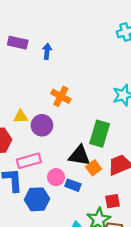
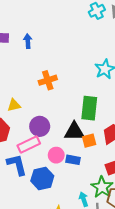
orange cross: (61, 96) -> (48, 80), turned -36
purple circle: (42, 125) -> (40, 126), moved
orange square: (94, 168) -> (89, 141), turned 32

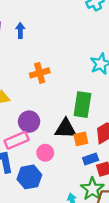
blue rectangle: (73, 160) -> (91, 159), moved, turned -32

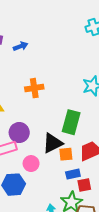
blue arrow: (20, 31) -> (21, 46), turned 64
black triangle: (65, 129) -> (53, 143), turned -35

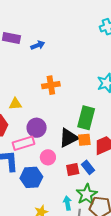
orange square: (66, 154) -> (84, 140), moved
blue rectangle: (73, 174) -> (88, 167), turned 64
red square: (84, 185) -> (73, 169), moved

